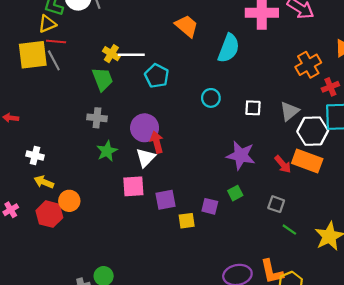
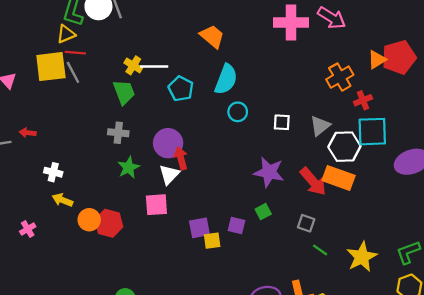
cyan semicircle: (229, 48) -> (226, 79), moved
red arrow: (283, 164) -> (313, 181), size x1.5
purple square: (166, 200) -> (199, 228), moved
red hexagon: (49, 214) -> (109, 223), moved

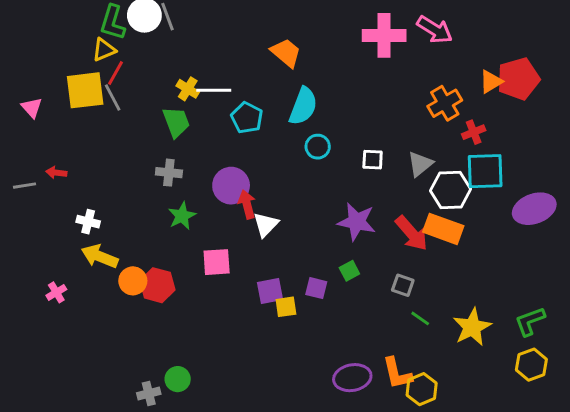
red line: (75, 53) -> (116, 73), turned -66
white triangle: (169, 174) -> (266, 225), moved
yellow arrow: (62, 200) -> (100, 256), size x1.4

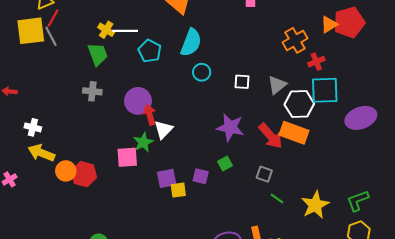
green star: (182, 216) -> (143, 142), moved

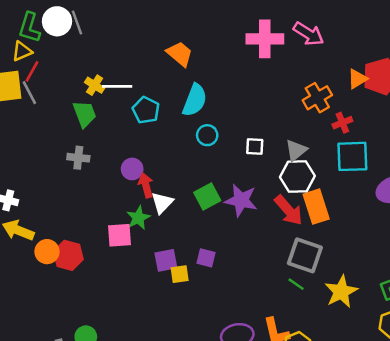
purple circle: (138, 101) -> (132, 169), size x0.7
white hexagon: (299, 104) -> (297, 176), moved
orange rectangle: (294, 133) -> (316, 207), turned 52
green square: (225, 164) -> (207, 197), moved, size x1.5
gray square: (264, 174) -> (305, 255), moved, size x1.8

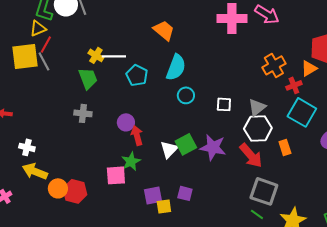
orange triangle: (357, 79) -> (309, 68), moved
cyan square: (352, 156) -> (302, 112), turned 32
white triangle: (162, 203) -> (169, 149), moved
orange rectangle: (316, 207) -> (285, 147), moved, size x0.6

